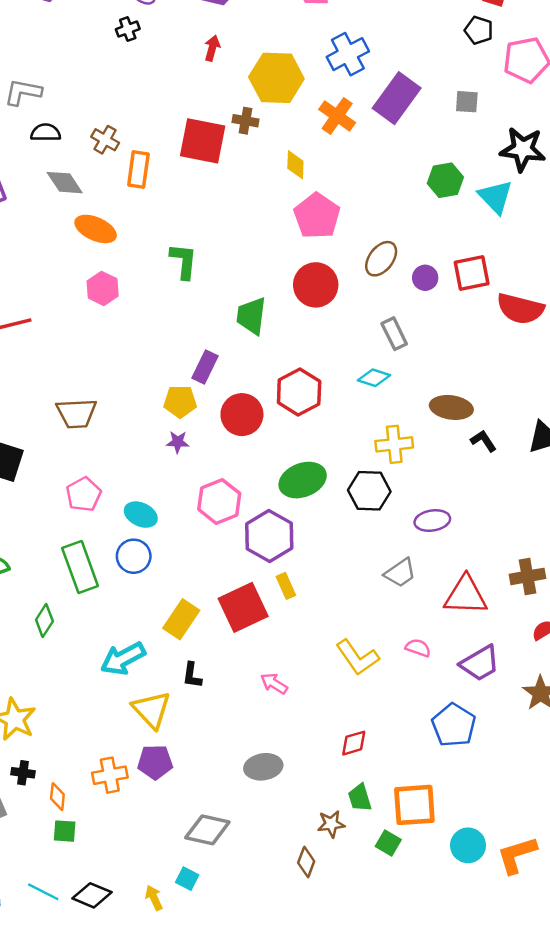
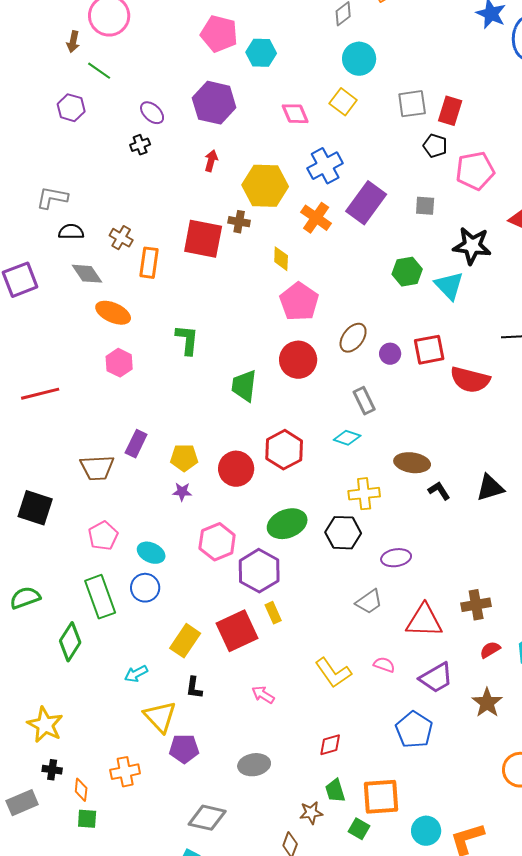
purple rectangle: (205, 367) -> (136, 444), moved
green diamond: (44, 620) -> (70, 642), size x1.4
cyan arrow: (123, 659) -> (136, 674), size x0.6
purple pentagon: (155, 762) -> (184, 749), moved

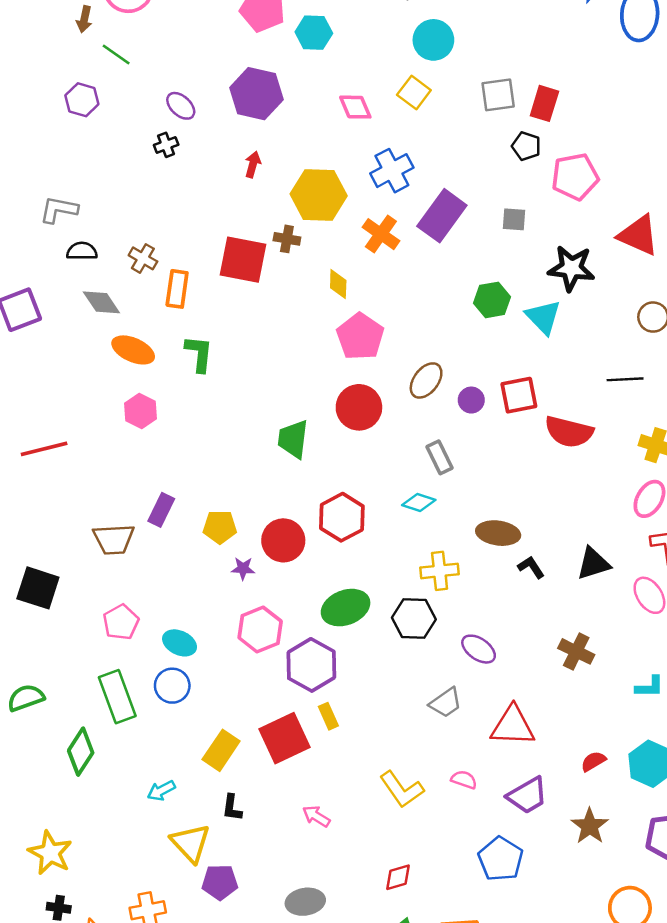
green L-shape: (187, 340) -> (199, 354), moved
purple star: (182, 492) -> (243, 568), moved
purple ellipse: (396, 558) -> (479, 649), turned 44
brown cross: (476, 605) -> (576, 651), moved, turned 36

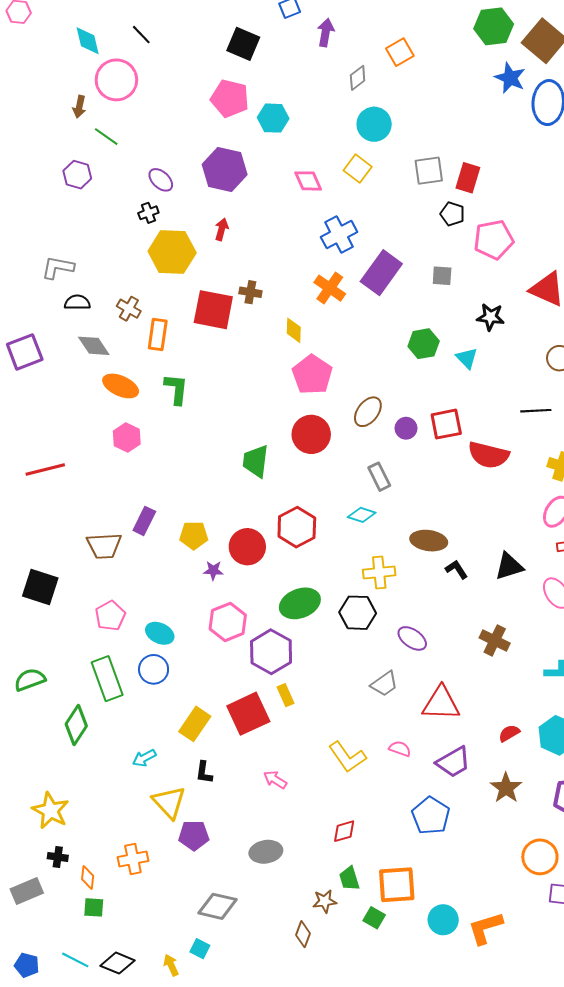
yellow hexagon: (319, 195) -> (172, 252), moved
black star: (571, 268) -> (491, 317), size x0.7
cyan triangle: (543, 317) -> (467, 358), size x0.7

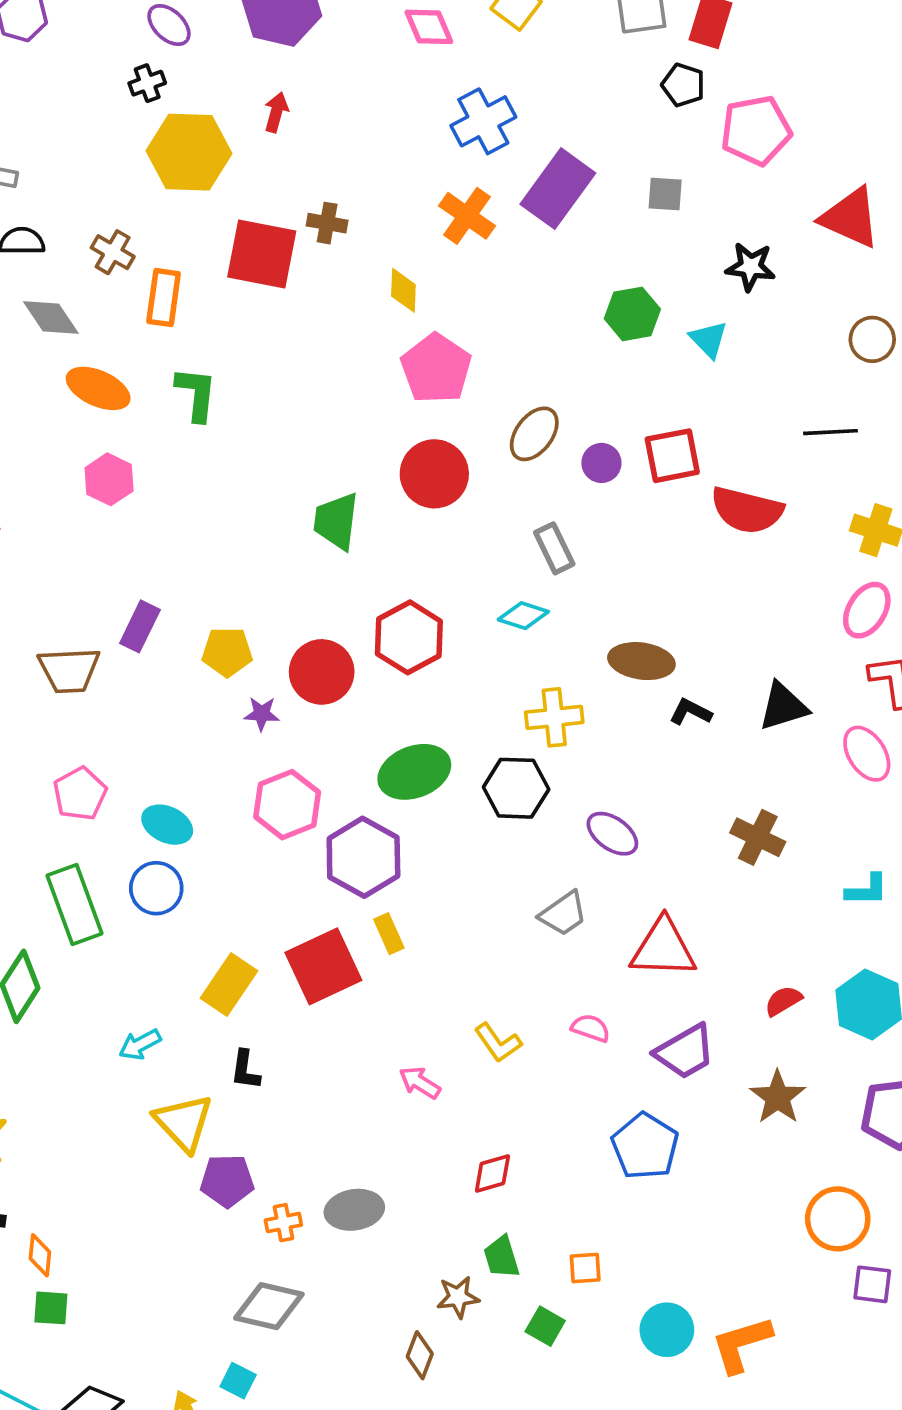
black L-shape: (457, 569) -> (691, 712), turned -30
yellow L-shape: (347, 757) -> (498, 1043), size x0.7
pink arrow: (275, 780) -> (420, 1083), moved
orange cross: (133, 859) -> (283, 1223), moved, size x0.7
orange square: (397, 885) -> (585, 1268), size x0.5

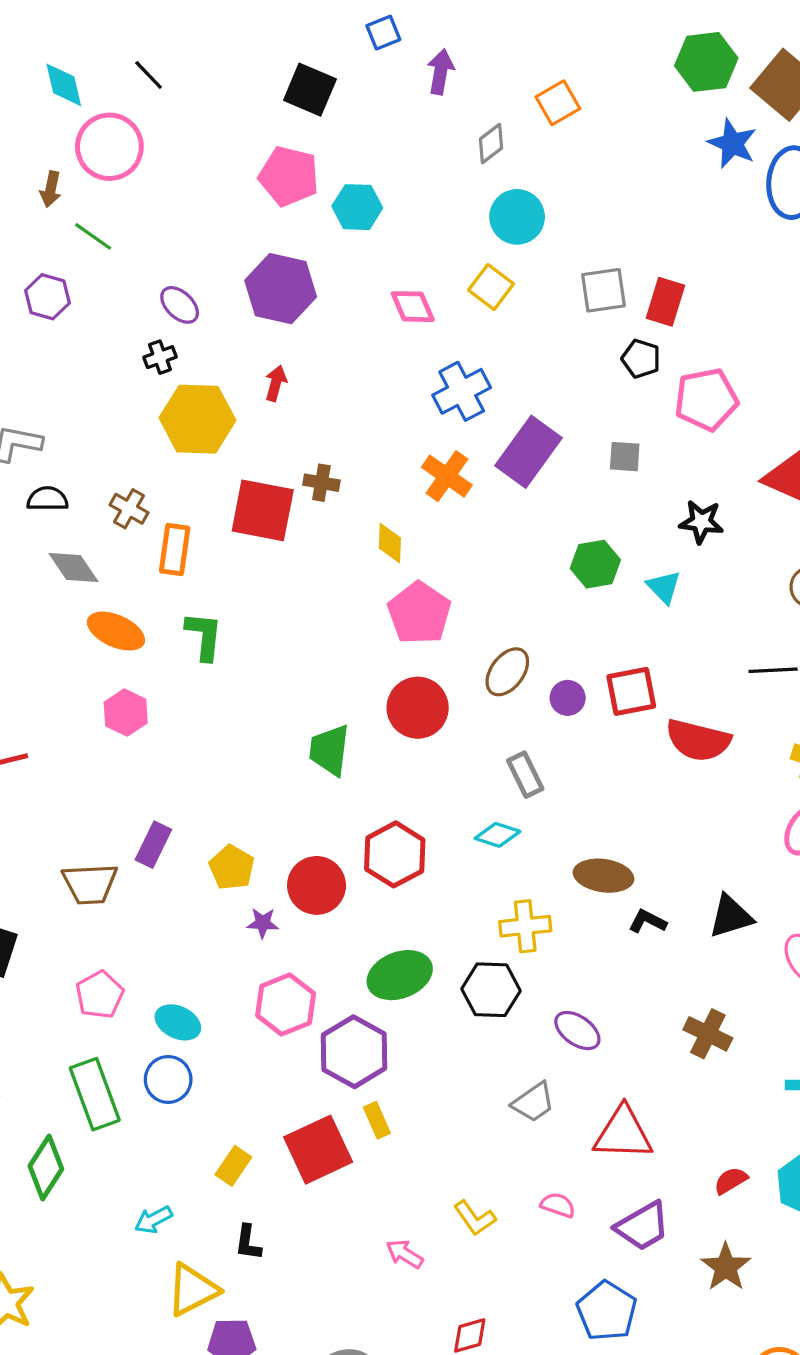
yellow pentagon: (227, 652) -> (232, 867), turned 30
yellow rectangle: (229, 984) -> (233, 1166), size x0.7
yellow triangle: (184, 1123) -> (193, 1290), turned 46

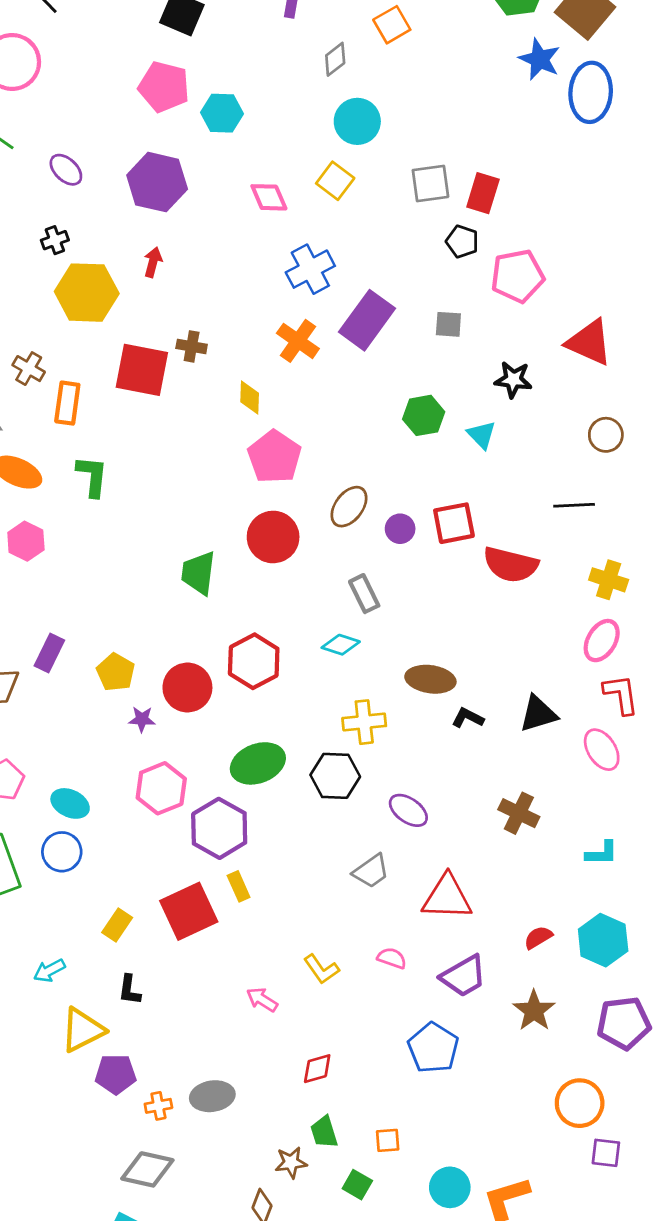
purple ellipse: (180, 305) -> (66, 170), moved

